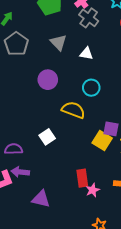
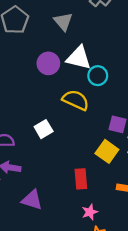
white triangle: (86, 54) -> (79, 58), moved, size x1.6
yellow square: (102, 141) -> (107, 151), moved
pink star: (93, 190) -> (90, 212), moved

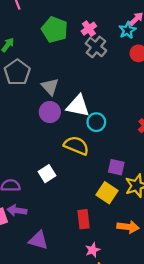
gray triangle: (63, 21) -> (50, 87), moved

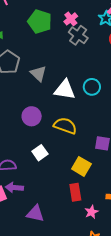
purple circle: (50, 112) -> (32, 116), moved
cyan circle: (96, 122) -> (92, 87), moved
yellow square: (107, 193) -> (81, 166), moved
pink star: (93, 250) -> (91, 212), moved

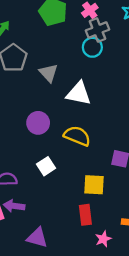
gray cross: (78, 35) -> (97, 30), turned 30
cyan circle: (92, 87) -> (92, 47), moved
yellow square: (81, 166) -> (94, 185), turned -30

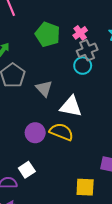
yellow semicircle: (77, 136) -> (61, 132), moved
white square: (46, 166) -> (27, 170), moved

